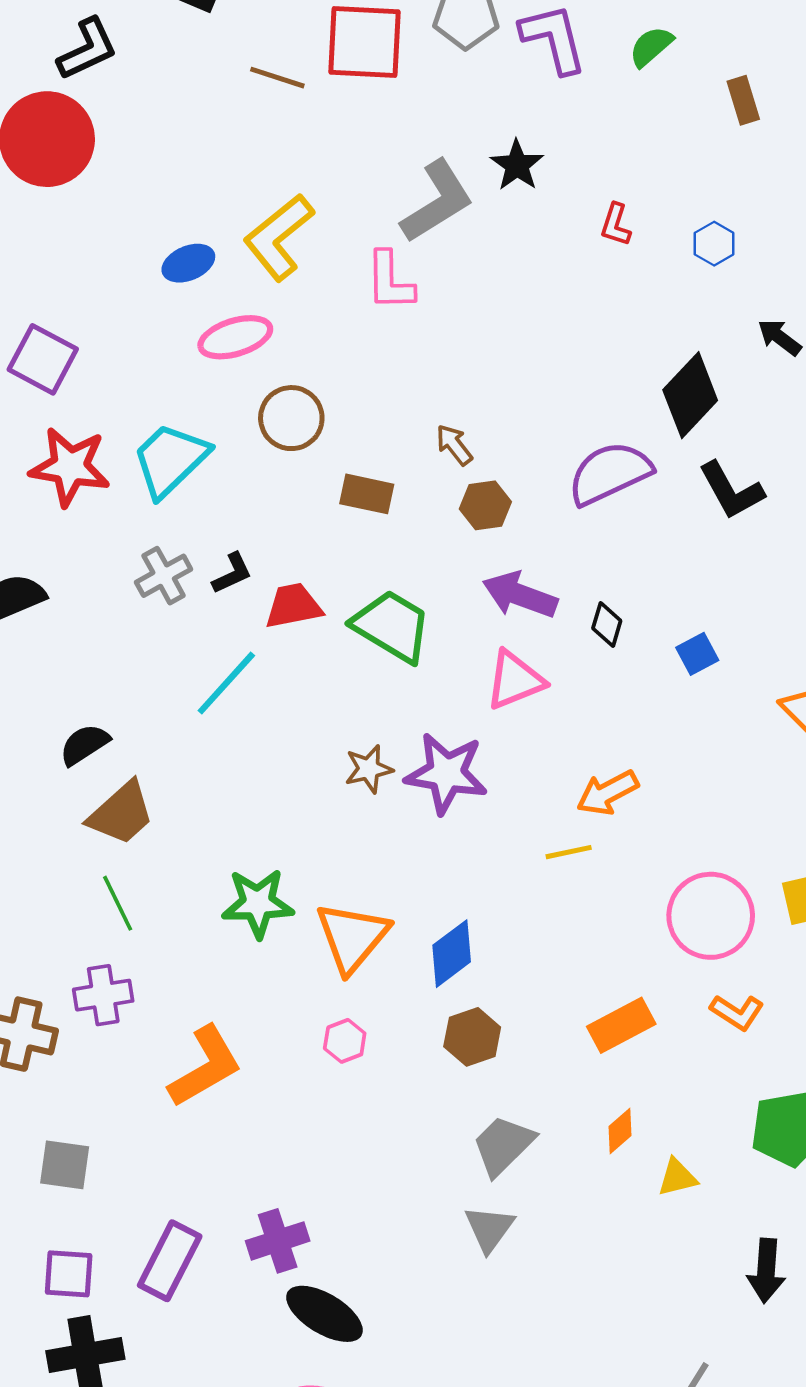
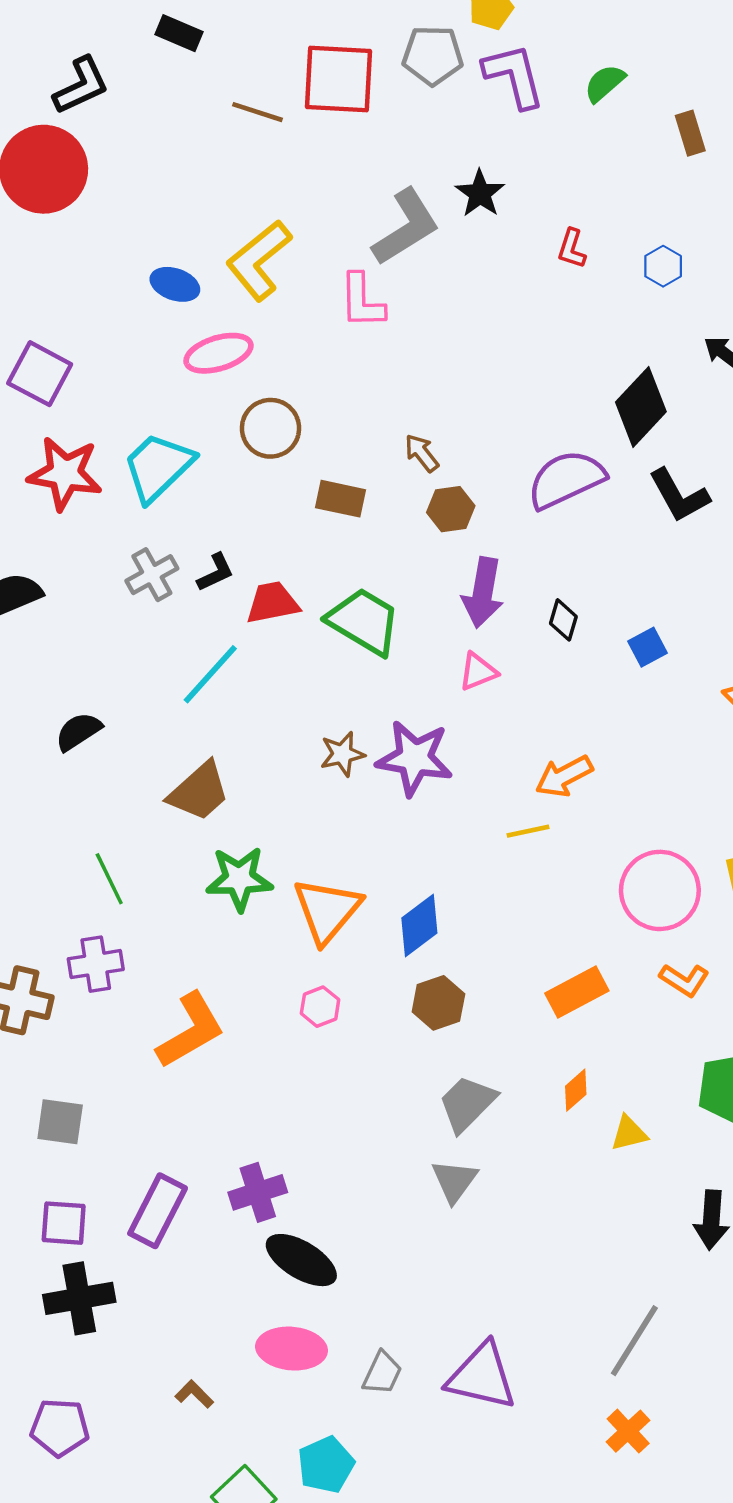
blue ellipse: (188, 263) -> (175, 284), turned 42
purple arrow: (520, 595) -> (483, 593), turned -100
pink triangle: (515, 680) -> (478, 672), size x0.7
brown trapezoid: (121, 813) -> (199, 791), moved

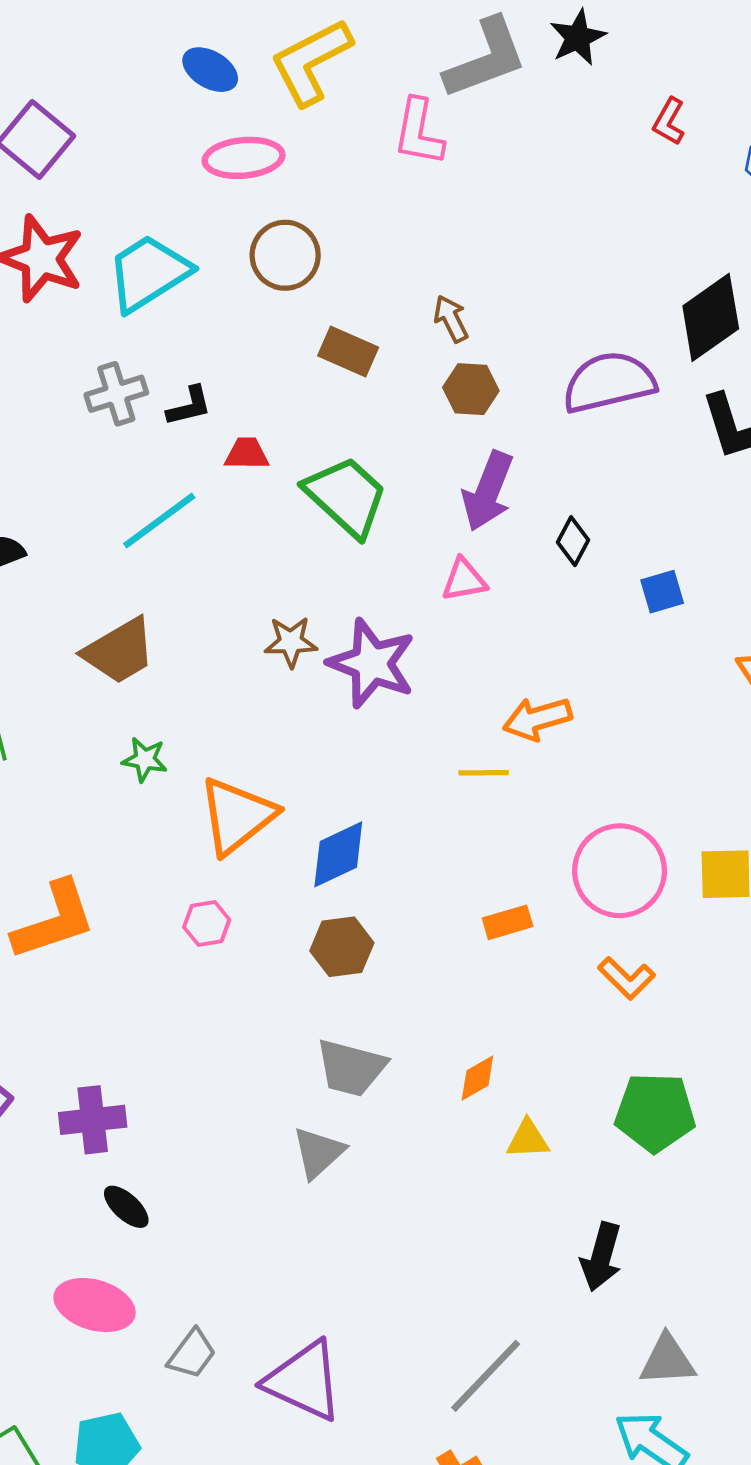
red trapezoid: (272, 603) -> (247, 454), size x0.7
green star: (239, 879) -> (145, 759), size x0.6
orange rectangle: (577, 992) -> (508, 922), moved, size x0.7
gray trapezoid: (467, 1104) -> (351, 1068), turned -132
black ellipse: (301, 1260) -> (126, 1207), size x0.6

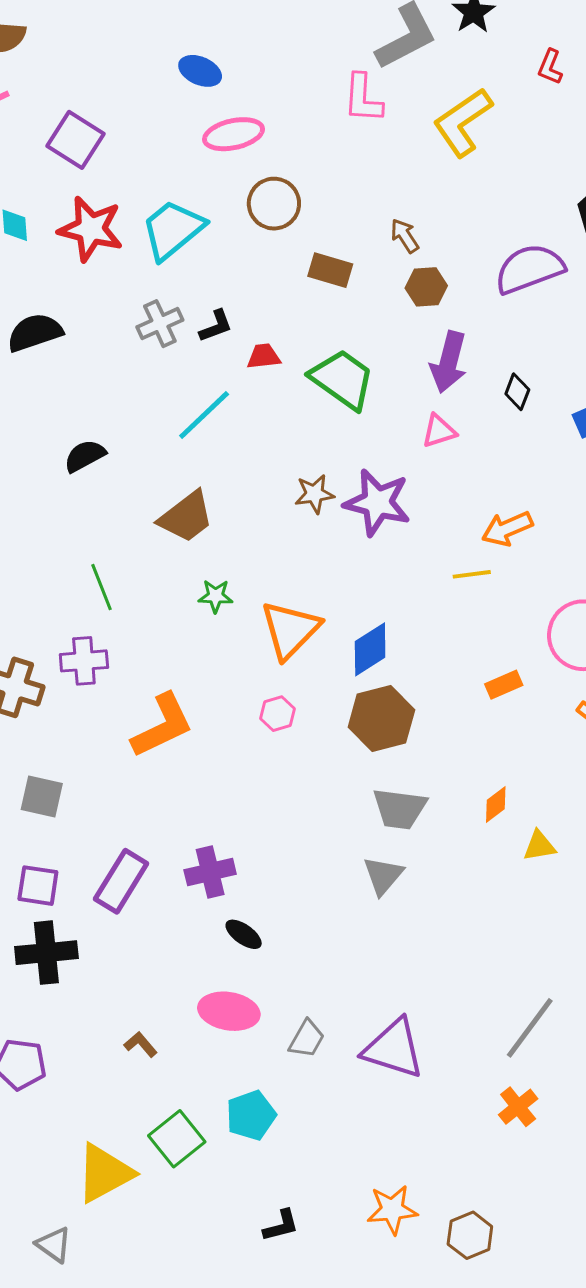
yellow L-shape: (311, 62) -> (463, 122), moved
brown hexagon: (342, 947) -> (381, 719), size x1.4

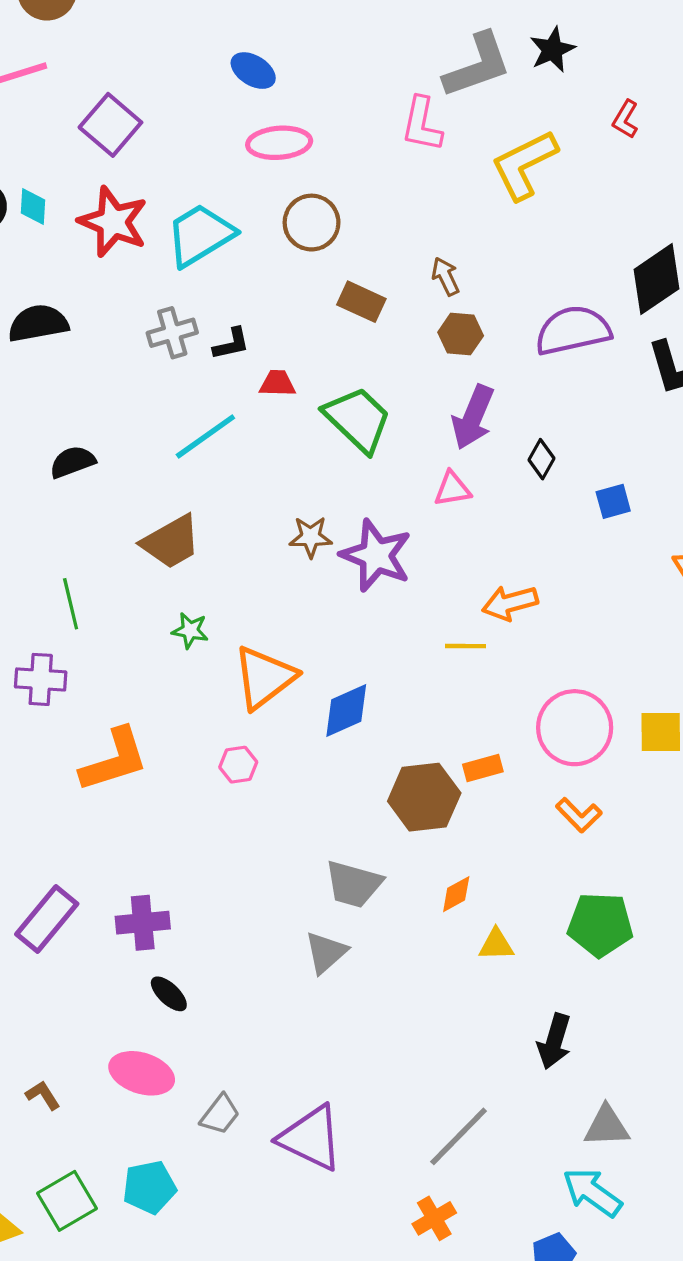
brown hexagon: (381, 719) -> (424, 797), moved

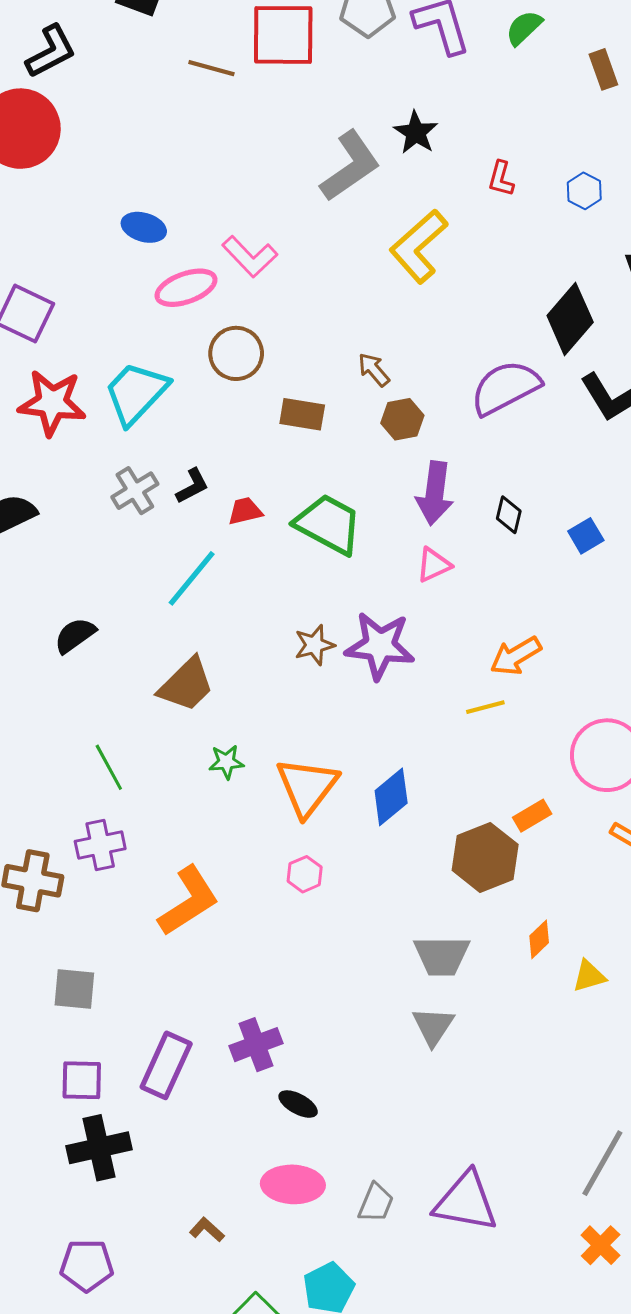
pink L-shape: (422, 124) -> (250, 256), moved, turned -40

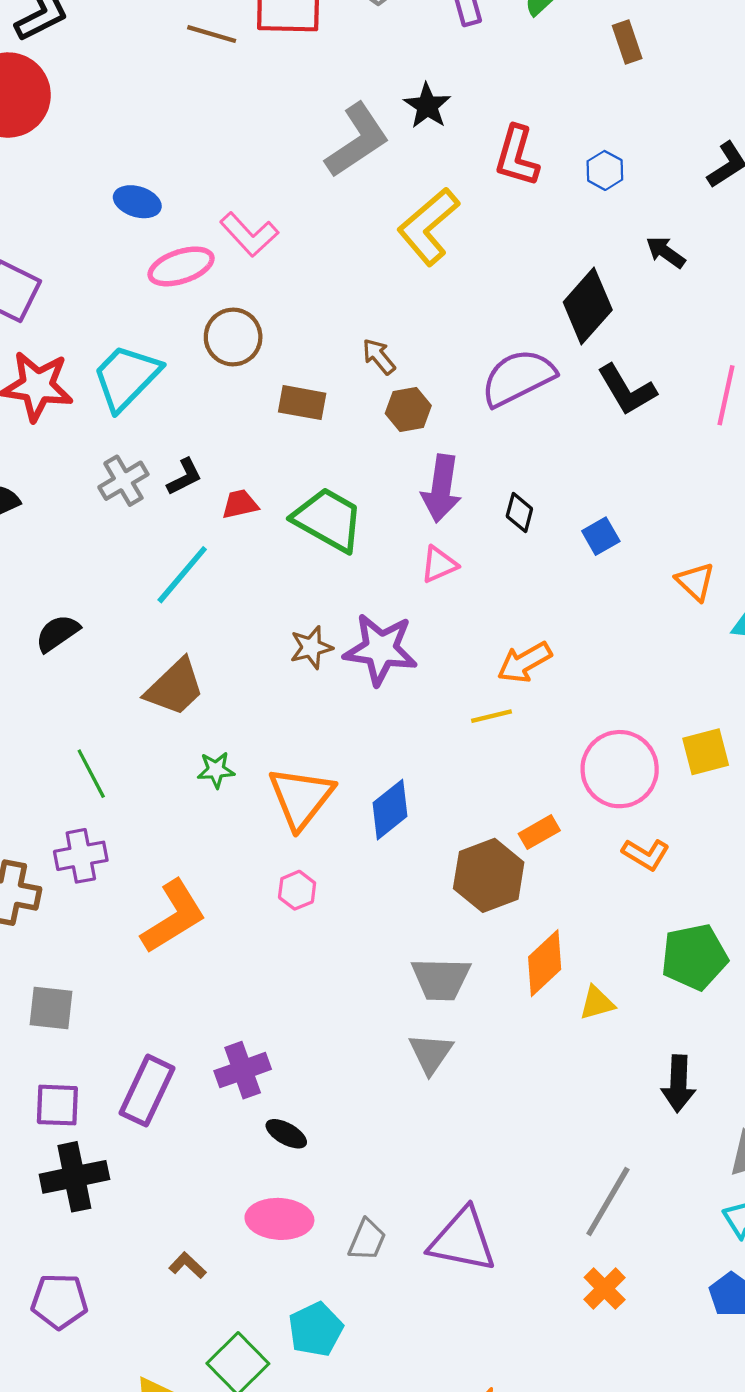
red L-shape: (501, 179) -> (517, 156), size x1.6
orange diamond: (539, 939) -> (545, 963), size x1.6

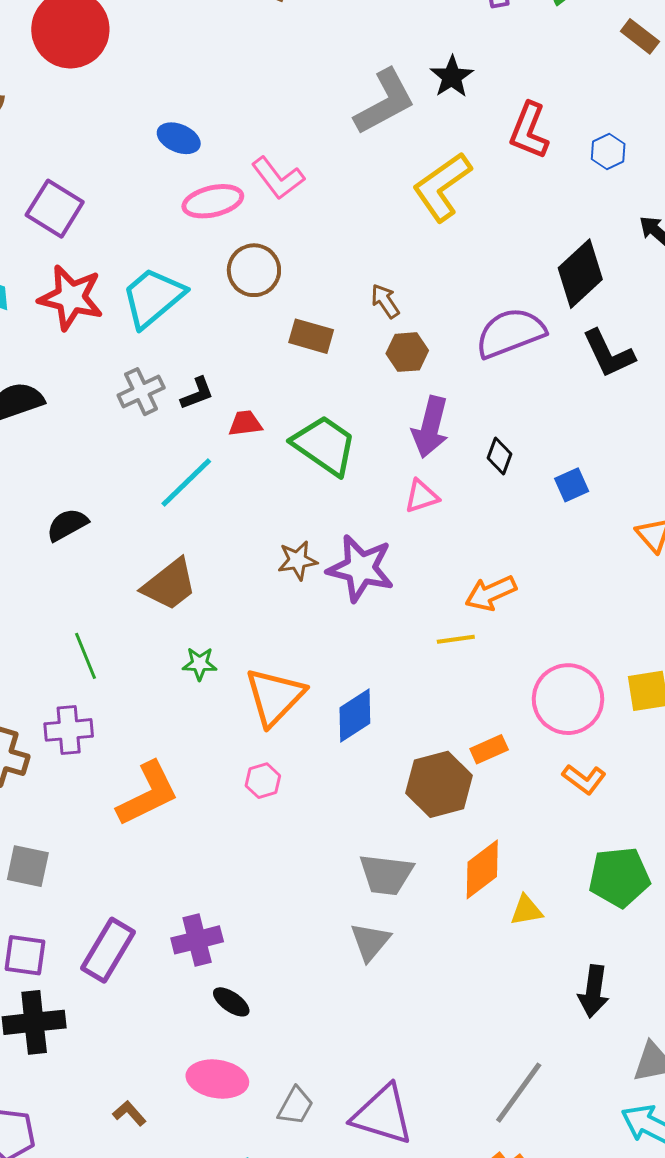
brown rectangle: (627, 42) -> (640, 36), turned -39

